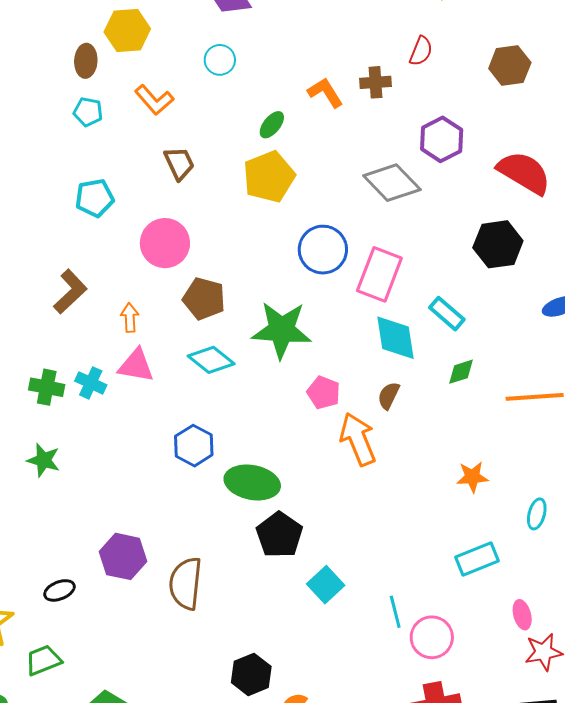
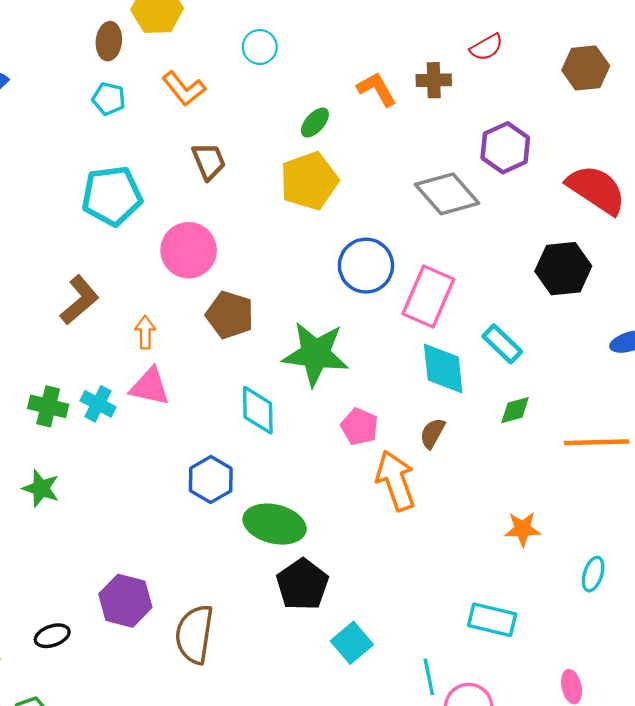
red semicircle: (421, 51) -> (487, 47), turned 36
cyan pentagon: (95, 198) -> (112, 196), size x1.4
cyan diamond: (211, 360) -> (258, 410), moved, turned 48
cyan rectangle: (477, 559) -> (492, 620), moved, turned 33

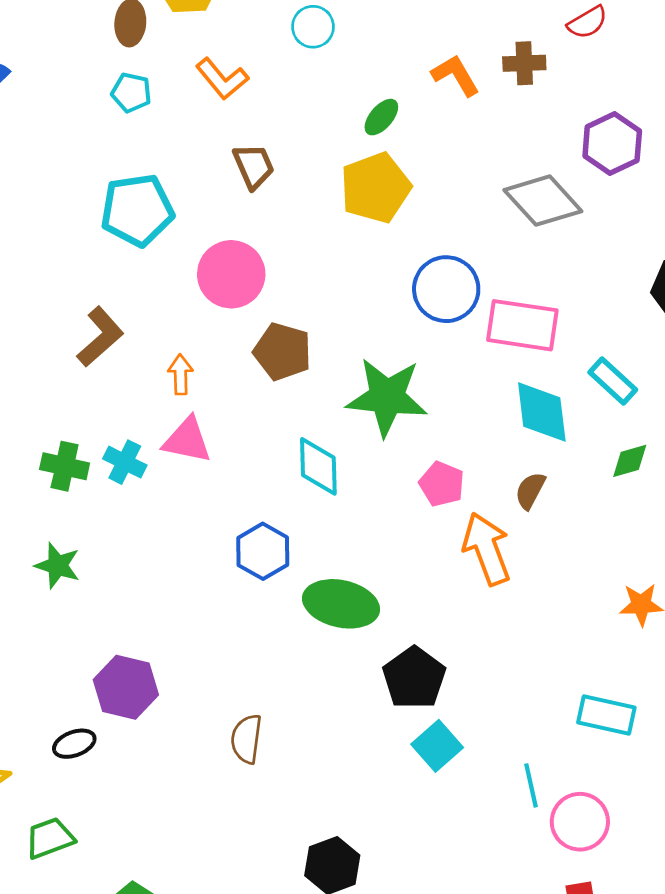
pink rectangle: (428, 297) -> (522, 325), turned 76
black pentagon: (302, 584) -> (414, 678), moved
purple hexagon: (125, 601) -> (126, 687), moved
brown semicircle: (194, 634) -> (246, 739), size x0.7

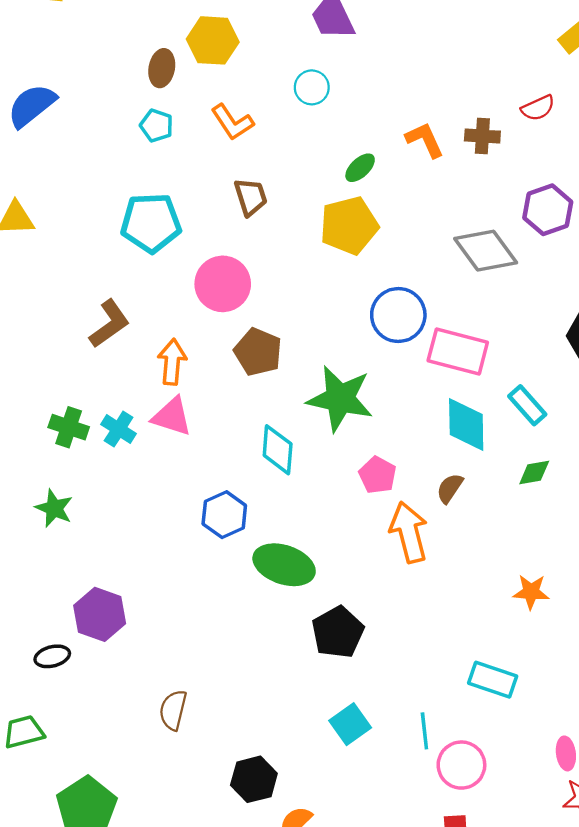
orange arrow: (180, 374) -> (172, 362), size x1.4
brown semicircle: (246, 739) -> (173, 710), moved
cyan square: (437, 746) -> (350, 724), moved

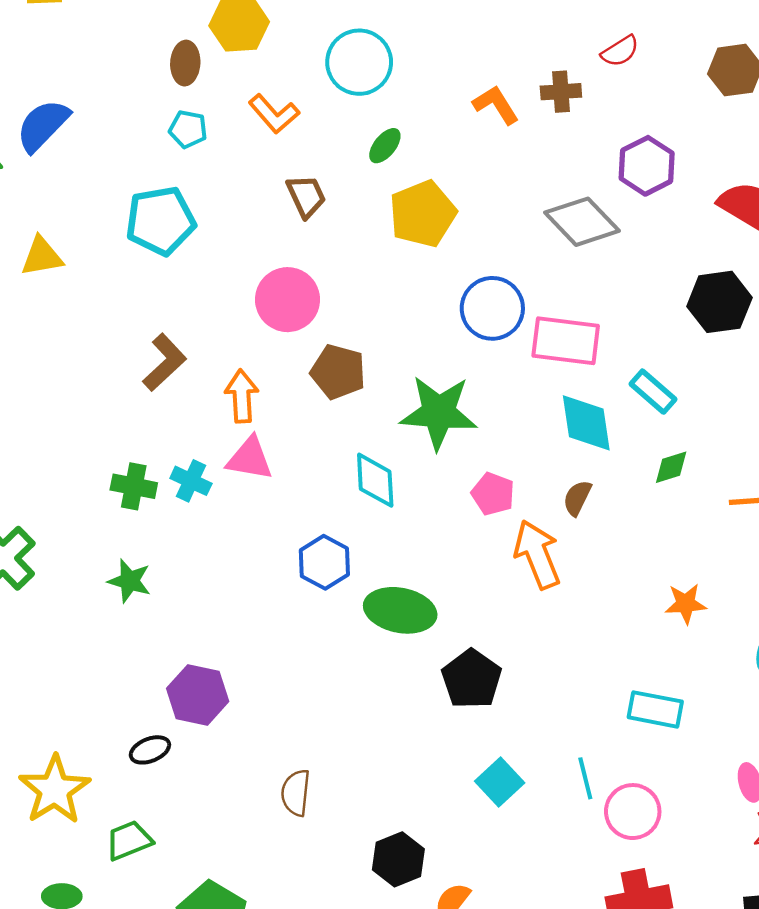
cyan circle: (312, 87) -> (359, 62), size x1.6
green ellipse: (360, 168) -> (385, 146), moved
cyan pentagon: (151, 223) -> (160, 221), moved

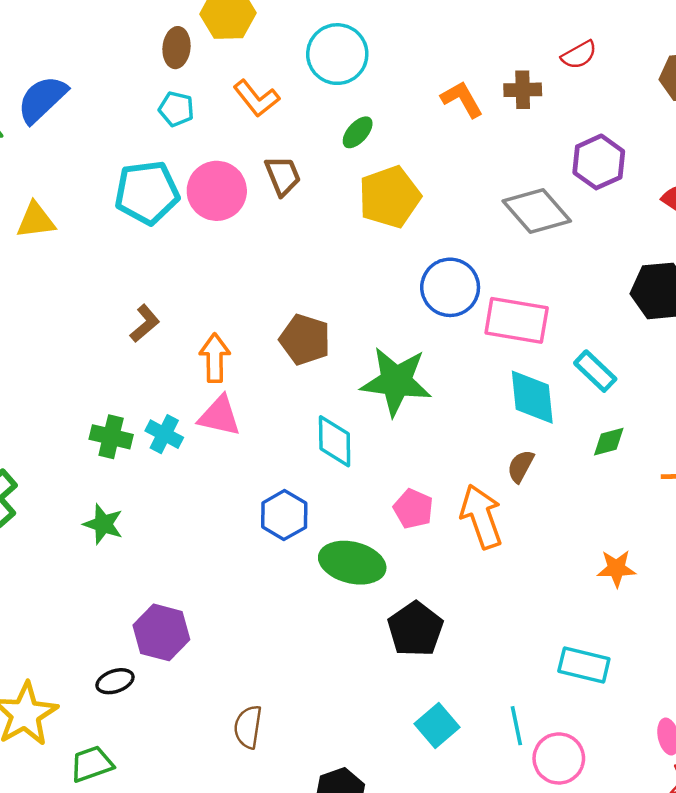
pink circle: (288, 300) -> (217, 191), moved
brown L-shape: (164, 362) -> (145, 323), size x0.7
pink pentagon: (493, 494) -> (413, 509), moved

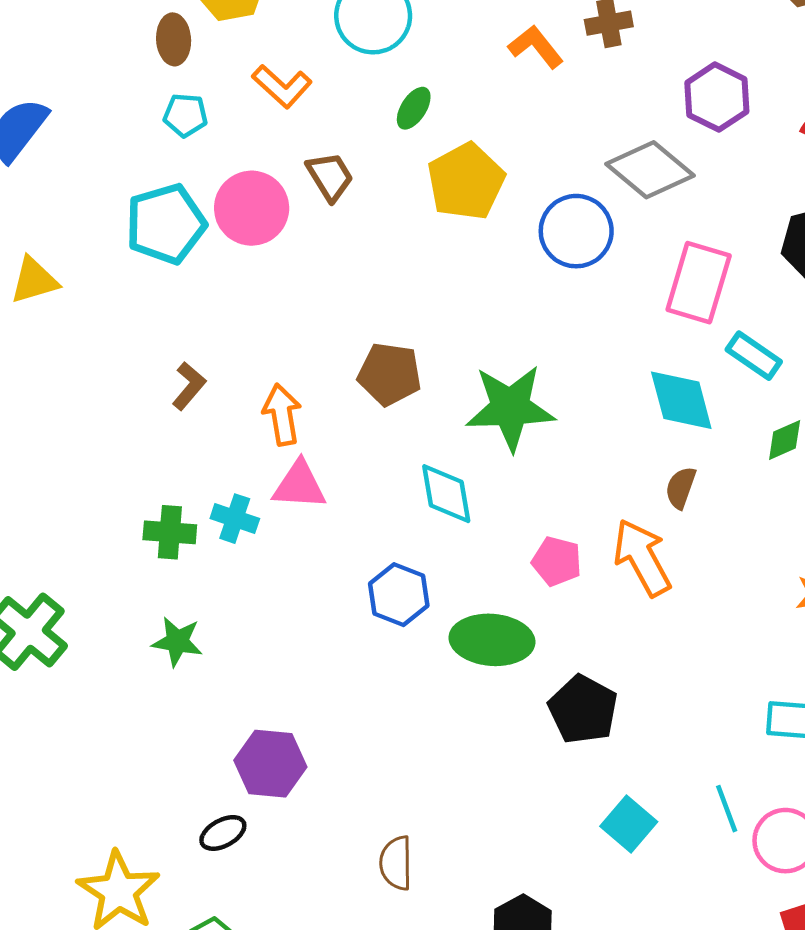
blue circle: (450, 287) -> (576, 231), moved
pink rectangle: (517, 320) -> (699, 283), moved, turned -74

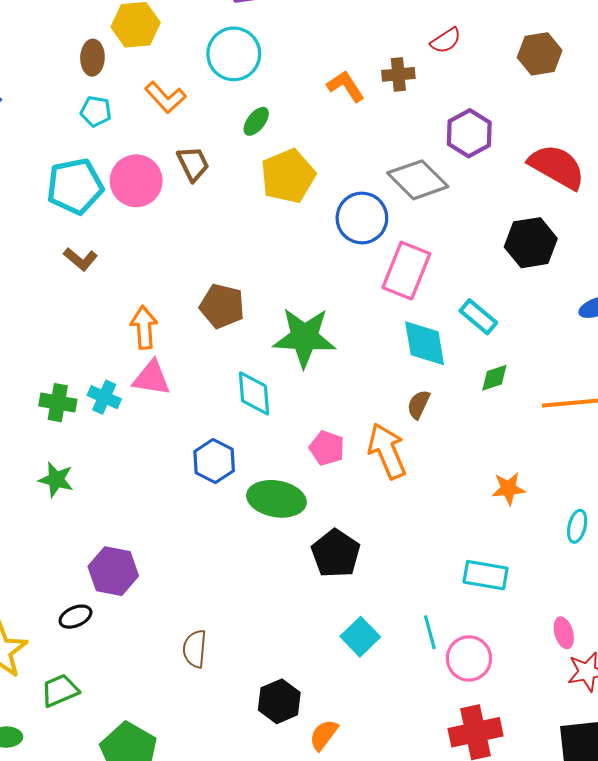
pink rectangle: (699, 283) -> (406, 271), moved
brown L-shape: (189, 386) -> (81, 259), moved, turned 84

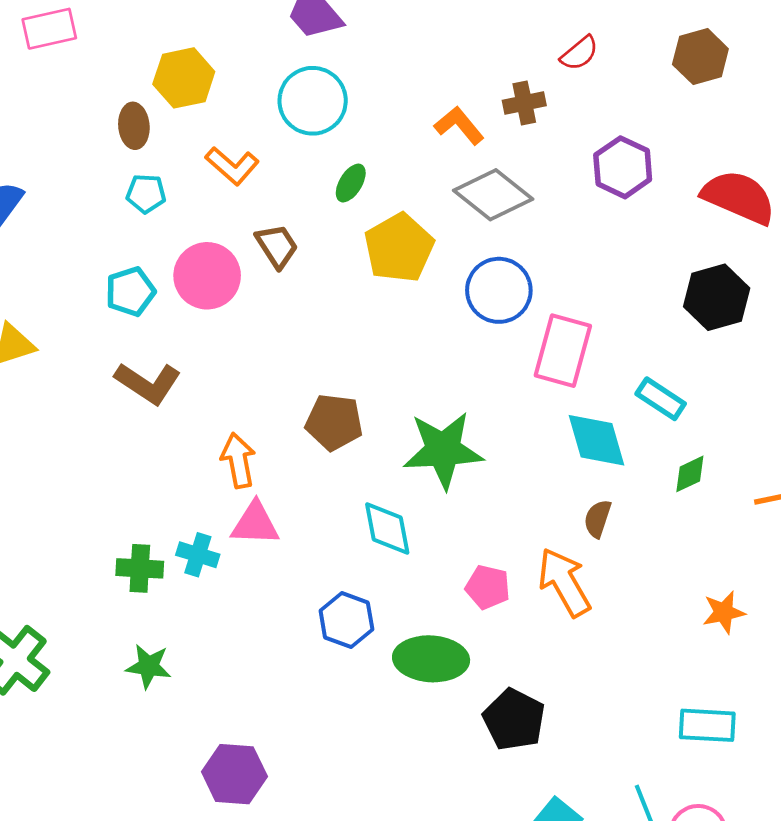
gray diamond: (418, 180) -> (493, 195), moved
cyan pentagon: (75, 186) -> (130, 292), size x0.7
brown L-shape: (81, 259) -> (148, 383), size x1.5

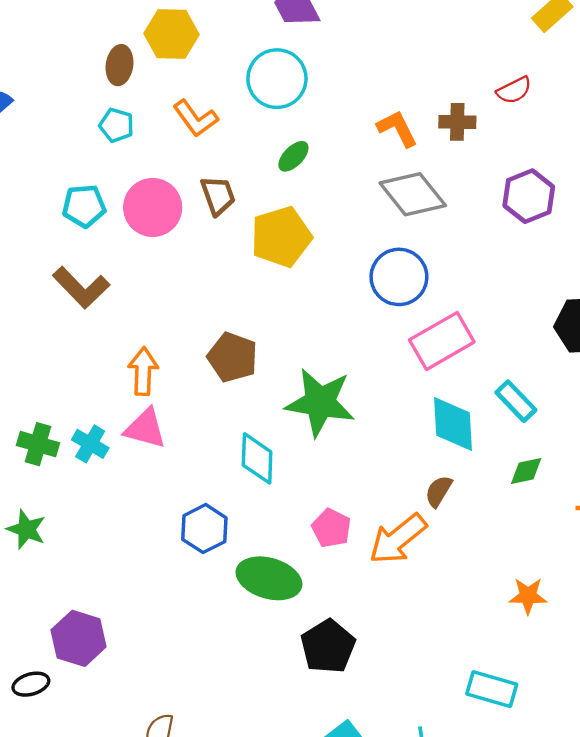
yellow pentagon: (399, 248) -> (281, 237), moved
pink rectangle: (563, 351) -> (442, 341), turned 32
orange arrow: (564, 582) -> (398, 539), turned -112

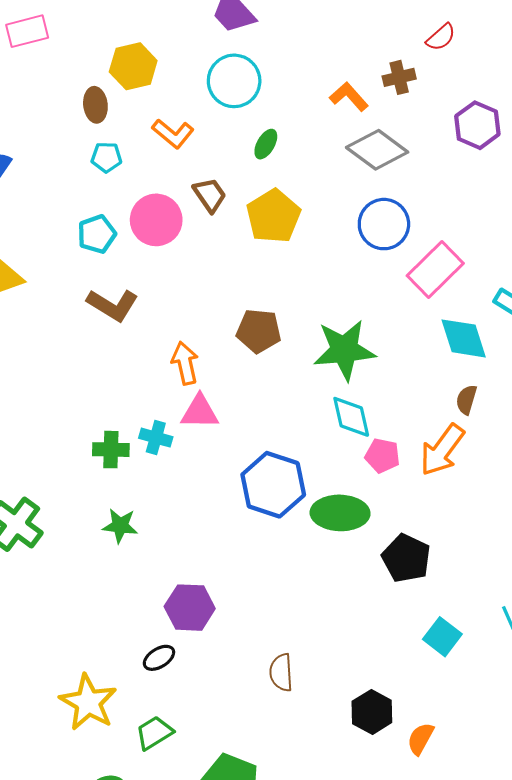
cyan diamond: (257, 458) -> (351, 417), moved
blue hexagon: (204, 529) -> (273, 485), size x1.5

